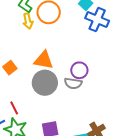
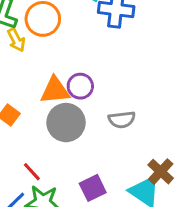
purple circle: (79, 70) -> (80, 86), moved
gray semicircle: (73, 83) -> (122, 120), moved

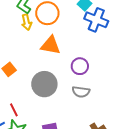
purple circle: (80, 86) -> (80, 66), moved
orange triangle: (55, 90) -> (50, 45), moved

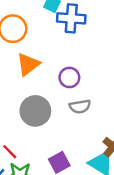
orange triangle: (50, 45) -> (28, 64), turned -30

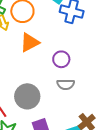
gray circle: (35, 111) -> (27, 96), moved

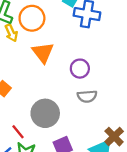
orange triangle: (30, 42) -> (43, 53), turned -35

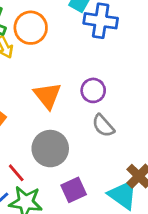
orange triangle: (43, 53) -> (48, 95), moved
gray semicircle: (87, 96) -> (103, 126), turned 54

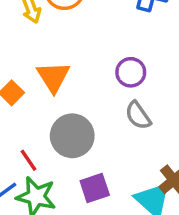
orange triangle: (48, 95) -> (53, 77), moved

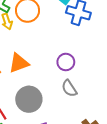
orange triangle: (53, 77) -> (19, 63), turned 40

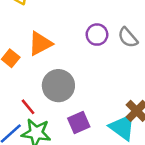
gray semicircle: (69, 88) -> (128, 38), moved

